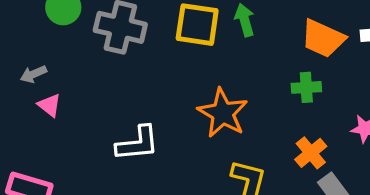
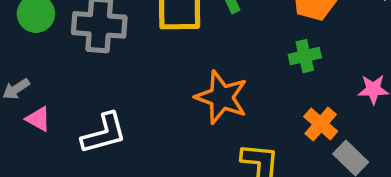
white L-shape: (138, 143) -> (104, 133), moved

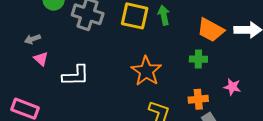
orange cross: (321, 124) -> (198, 99), turned 30

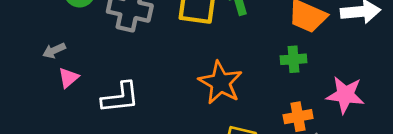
pink triangle: (41, 59) -> (69, 78), turned 42
pink star: (232, 87) -> (345, 95), size x1.5

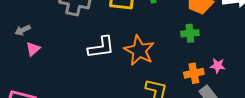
pink star: (345, 95) -> (218, 66), moved, size x0.6
white L-shape: (120, 97) -> (101, 47), moved

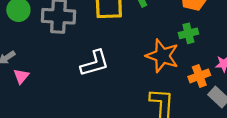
orange star: (139, 50) -> (162, 56), moved

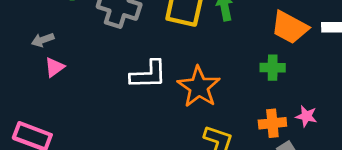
orange star: (162, 56) -> (199, 87), moved

